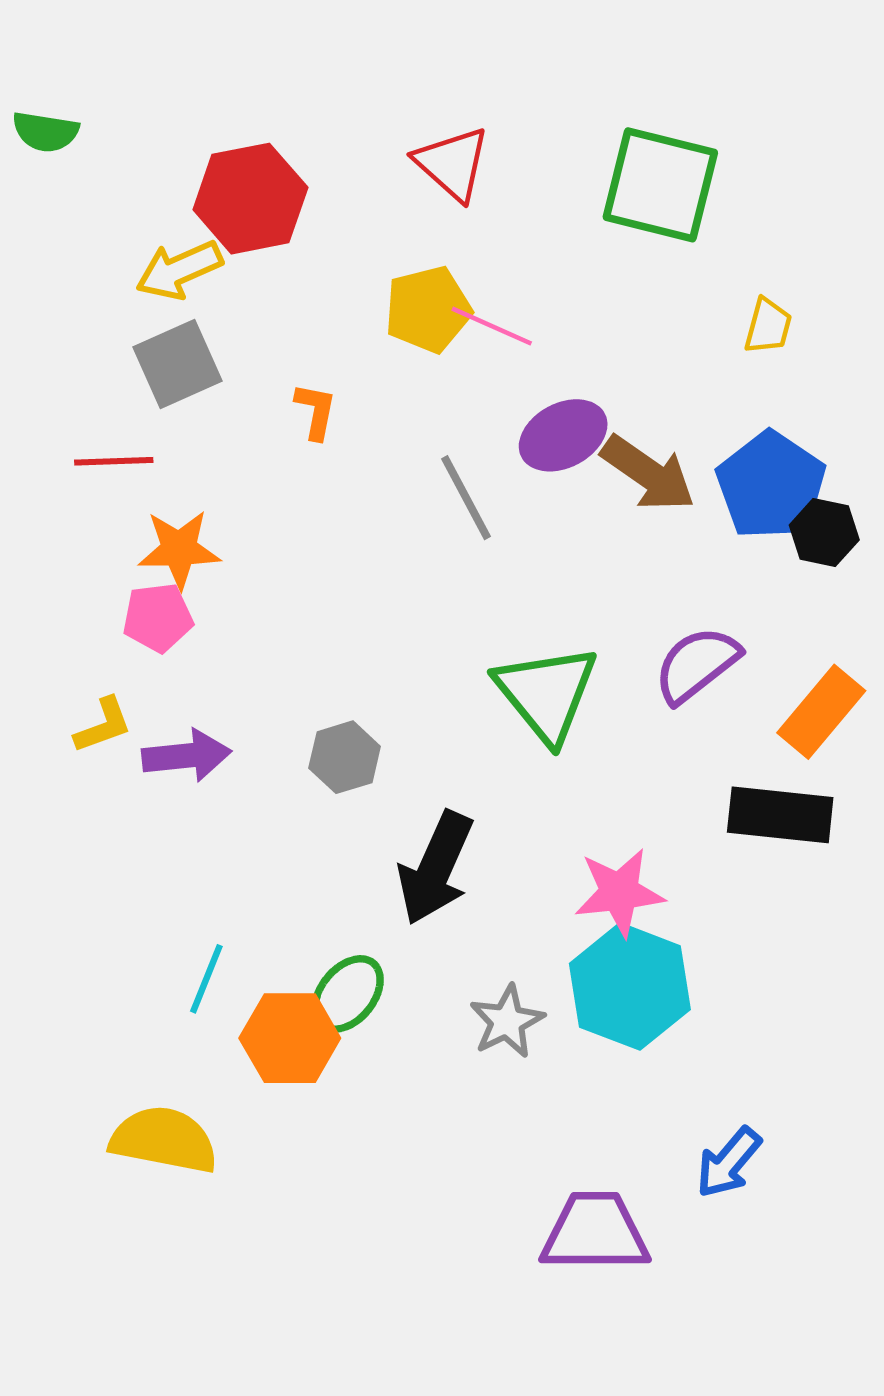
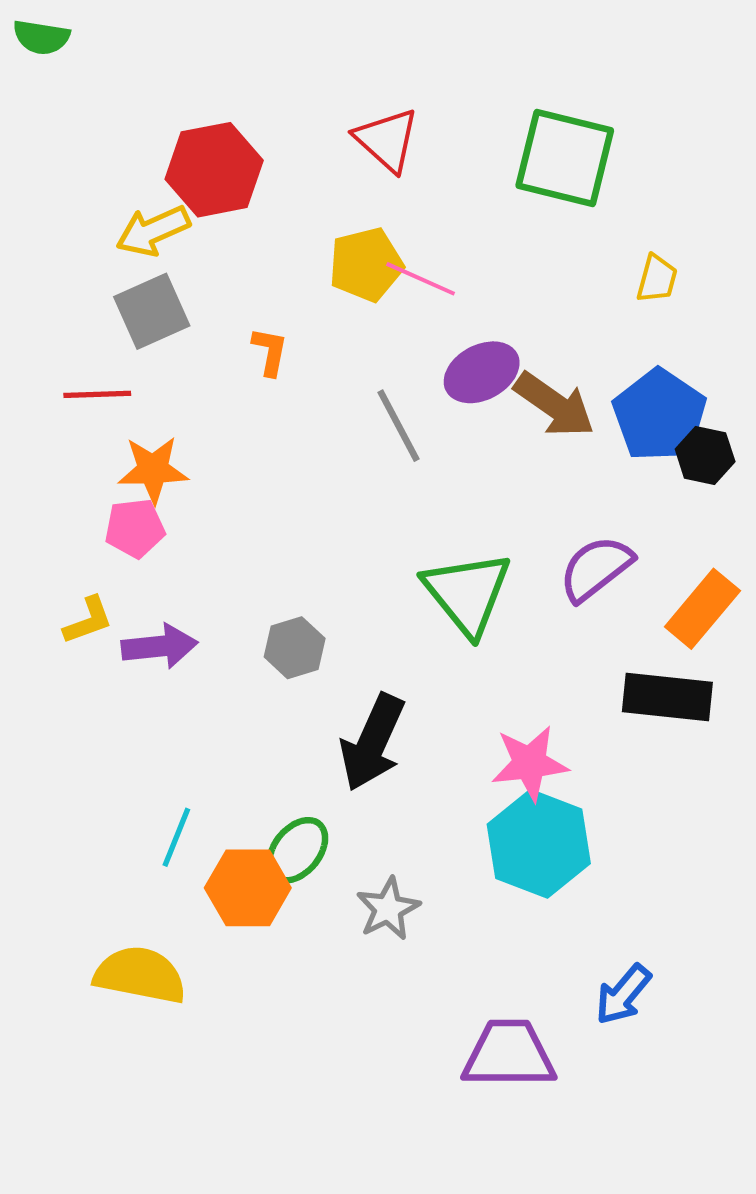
green semicircle: (45, 132) -> (41, 37), moved
gray star: (507, 1021) -> (388, 909), moved

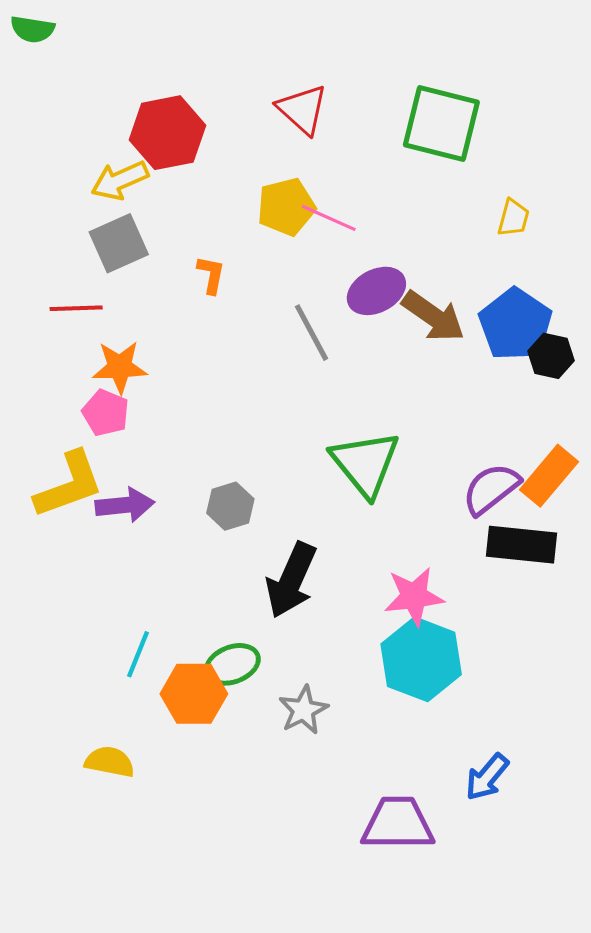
pink pentagon: (135, 528) -> (106, 413), turned 30
purple semicircle: (596, 568) -> (491, 489), moved
yellow L-shape: (88, 620) -> (69, 485), size x1.8
green ellipse: (297, 850) -> (232, 664), turned 30
yellow semicircle: (140, 975) -> (110, 762), size x0.7

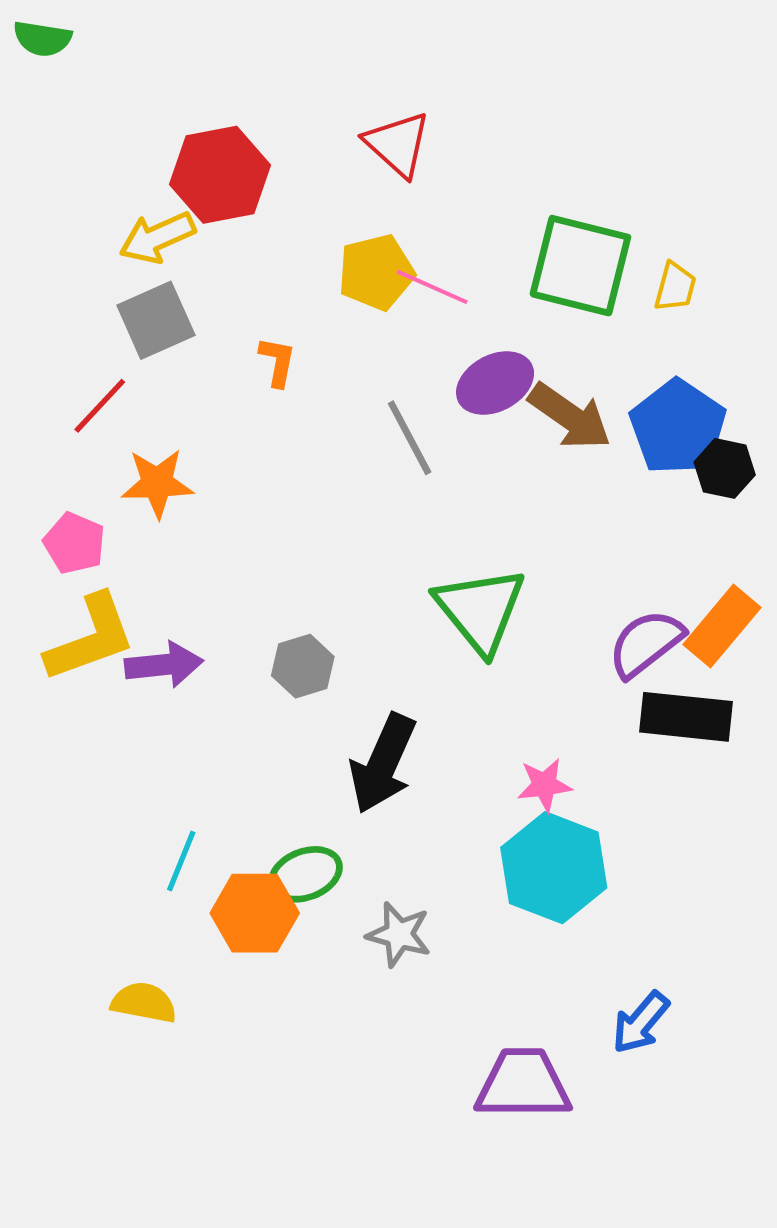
green square: (441, 124) -> (580, 266), moved
red line: (76, 308) -> (100, 406), turned -45
pink pentagon: (106, 413) -> (74, 543), moved
pink star: (414, 596) -> (544, 785), size x0.7
gray star: (303, 710) -> (399, 934), turned -30

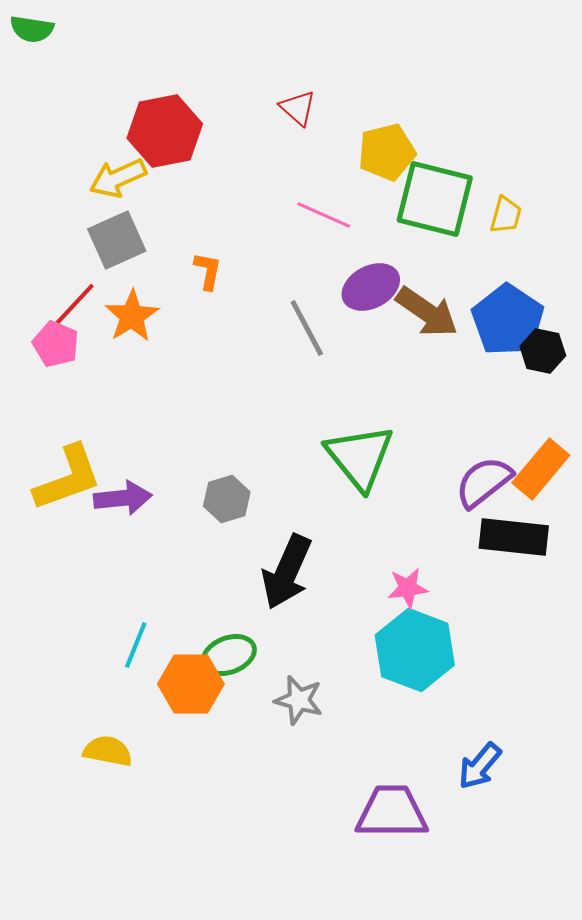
red triangle: (398, 144) -> (298, 108), size x0.7
yellow pentagon: (376, 272) -> (387, 152), moved
orange star: (157, 483) -> (132, 316), moved, turned -30
pink pentagon: (74, 543) -> (56, 344), moved

